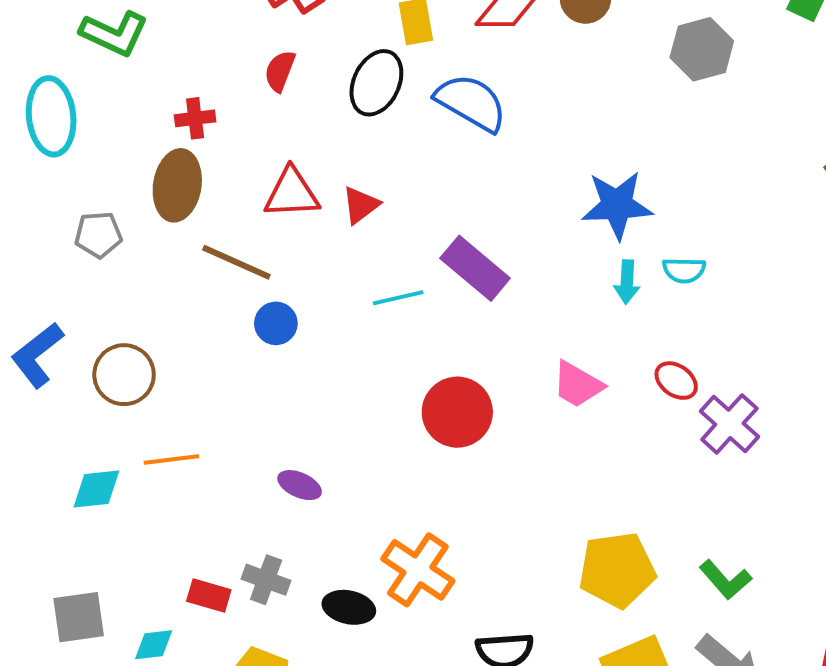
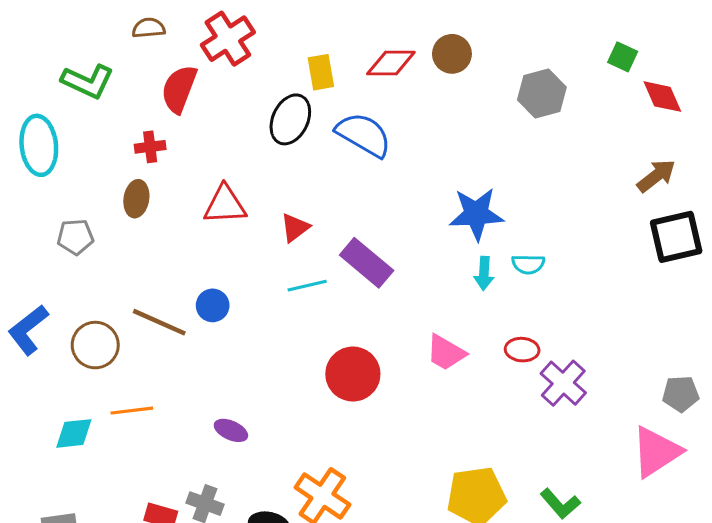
red semicircle: (280, 71) -> (179, 89), moved, size x1.5
brown ellipse: (177, 185) -> (136, 199), size x0.7
red triangle: (361, 205) -> (295, 228), moved
brown line: (236, 262) -> (159, 322), moved
red ellipse: (676, 381) -> (522, 350), turned -32

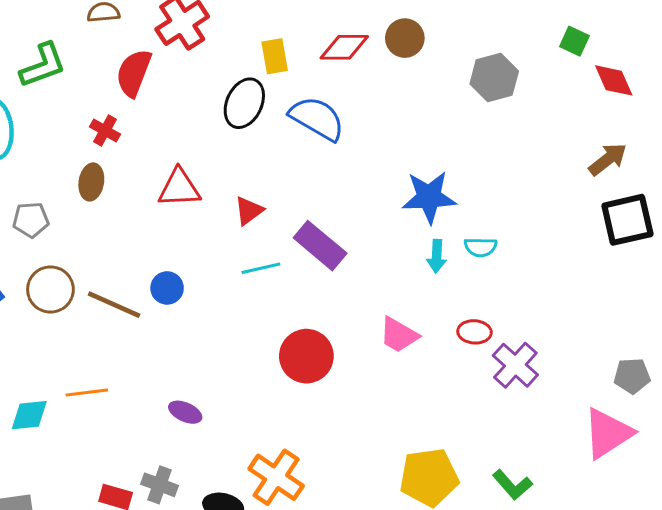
green L-shape: (88, 81) -> (43, 65), turned -45
red cross: (150, 147) -> (105, 130), turned 36
brown circle: (95, 345) -> (50, 289), moved

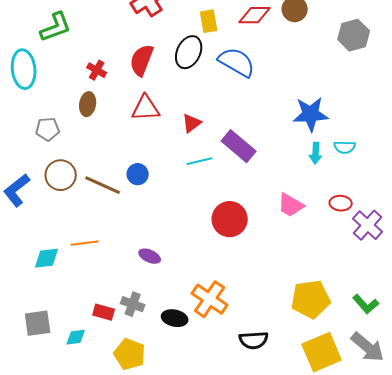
red semicircle: (134, 73) -> (142, 60), moved

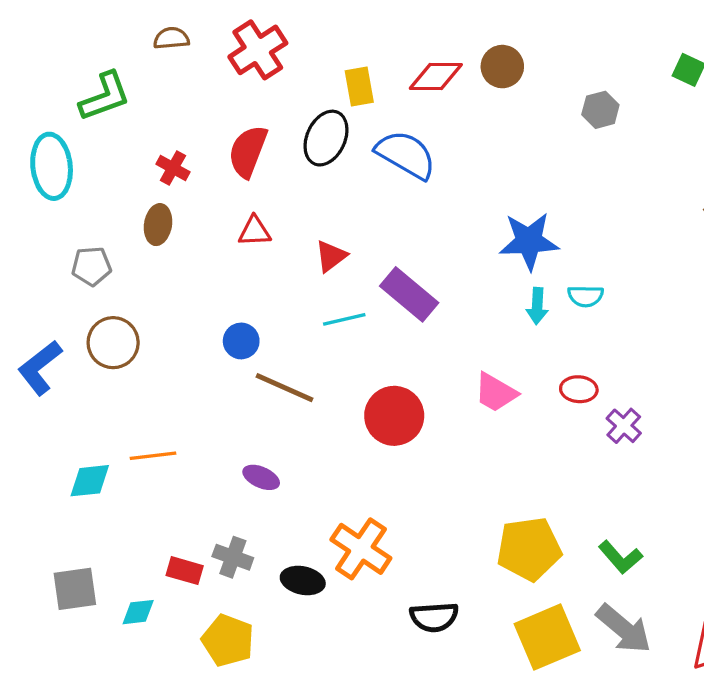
gray hexagon: (354, 35) -> (600, 110), size x0.7
red triangle: (146, 108) -> (254, 231), size x0.7
brown line: (103, 185) -> (284, 388), moved
purple cross: (368, 225) -> (624, 426), size x0.7

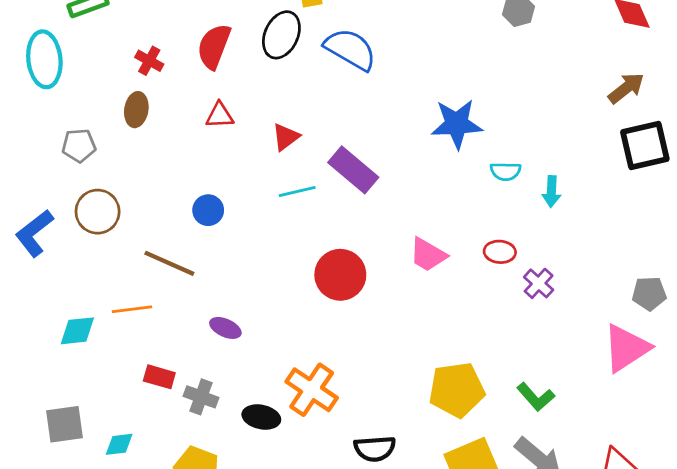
cyan arrow: (537, 306) -> (552, 191), moved
brown line: (284, 388) -> (169, 263), moved
red rectangle: (185, 571) -> (159, 377), moved

